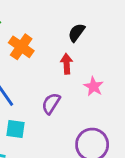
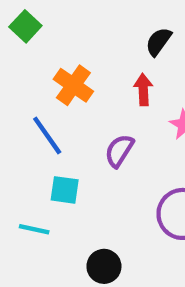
orange cross: (21, 47) -> (73, 85), moved

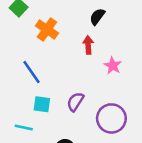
orange cross: (73, 85) -> (47, 29), moved
purple semicircle: (119, 151) -> (75, 102), moved

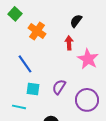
pink star: (113, 66) -> (88, 59), size x1.5

